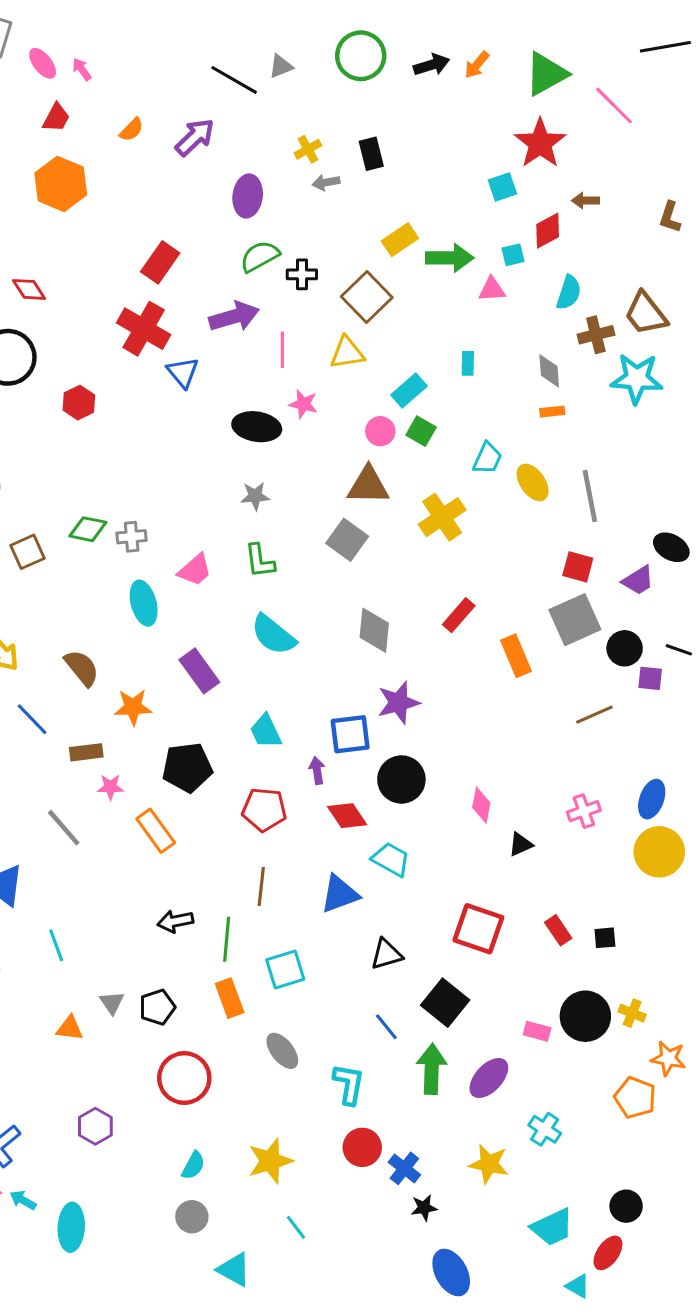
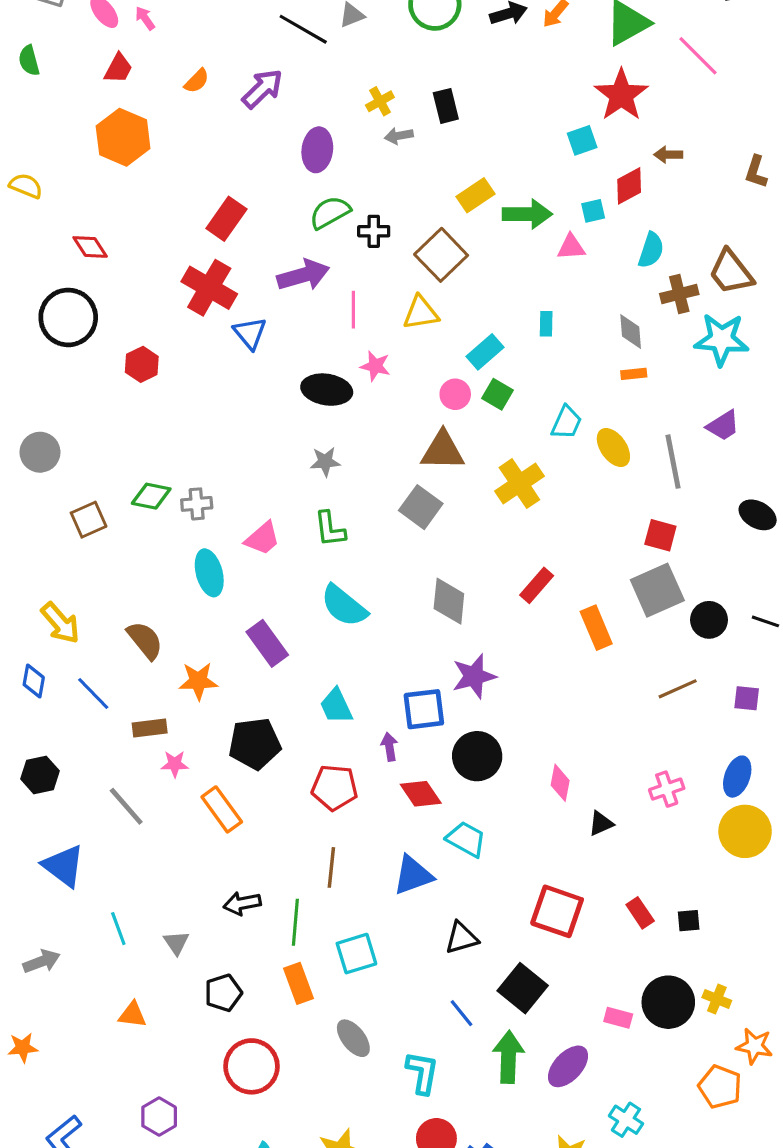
purple trapezoid: (638, 580) -> (723, 426), moved
purple square: (650, 678) -> (747, 698), moved
gray triangle: (112, 1003) -> (176, 943), moved

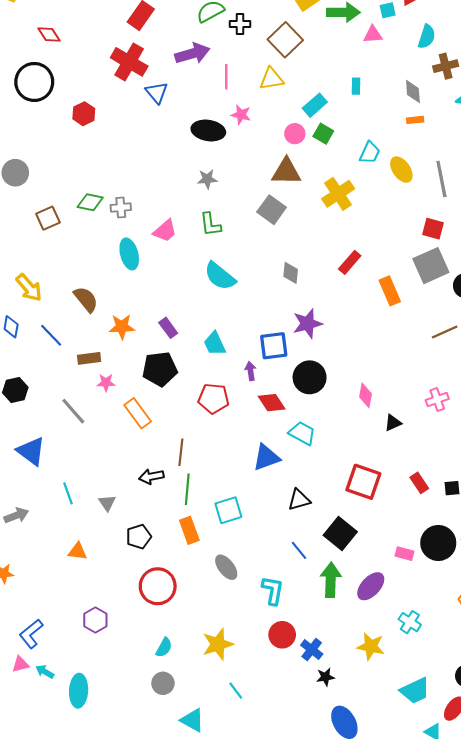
gray diamond: (449, 601) -> (291, 273), size x0.7
purple rectangle: (267, 643) -> (168, 328), moved, size x0.7
brown line: (331, 867) -> (181, 452), moved

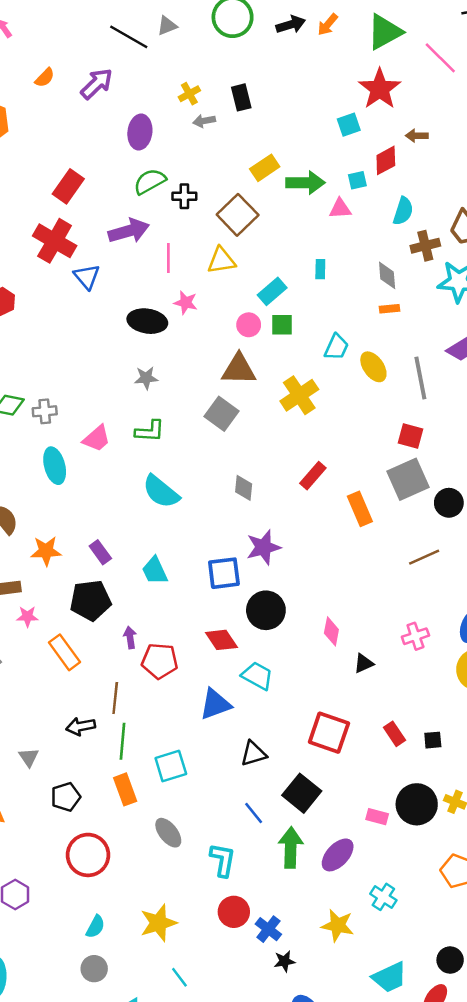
green square: (323, 134) -> (282, 325), turned -30
green L-shape: (210, 224) -> (150, 431), turned -80
purple arrow: (251, 371) -> (130, 637), moved
red pentagon: (214, 398) -> (160, 661), moved

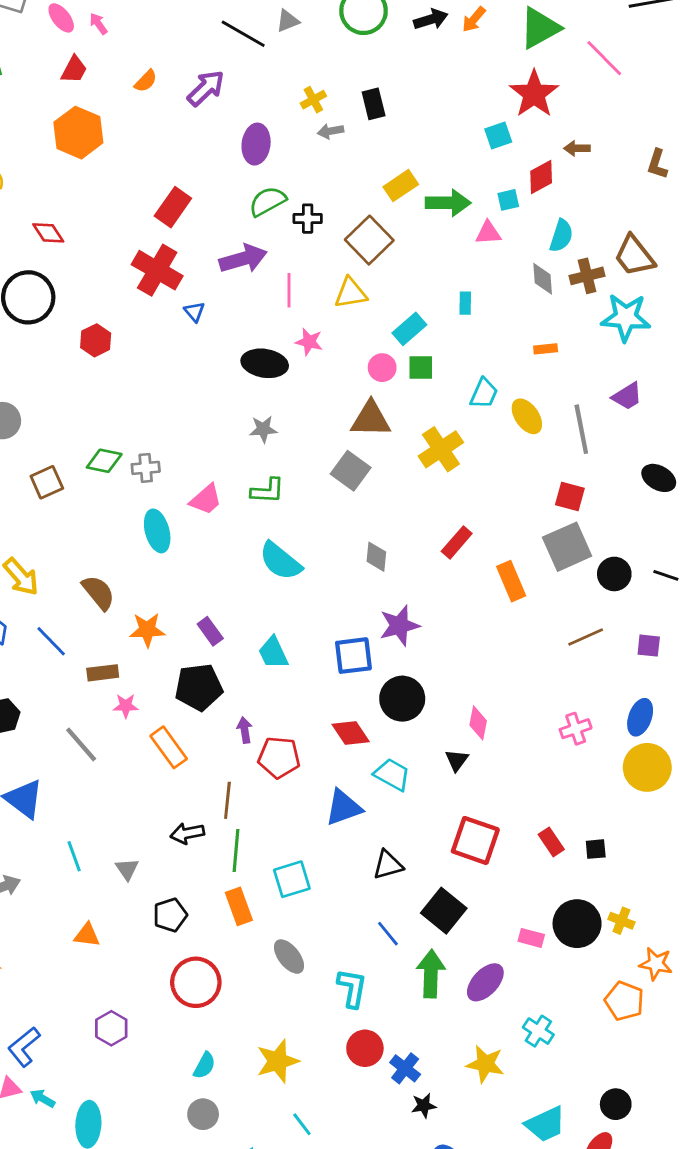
gray diamond: (387, 275) -> (543, 279), moved
blue triangle: (87, 277) -> (194, 312), size x0.7
black triangle: (364, 663) -> (457, 760), moved, turned -30

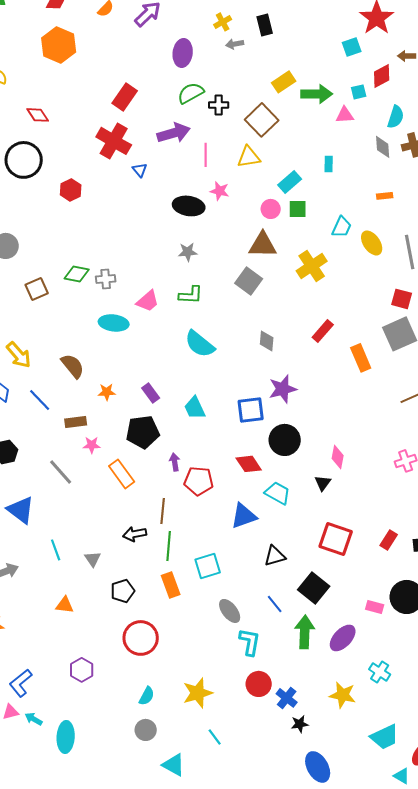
cyan ellipse: (157, 531) -> (114, 323), turned -68
orange star: (147, 630) -> (107, 392), size x0.7
red rectangle: (551, 842) -> (389, 540), turned 66
gray ellipse: (289, 957) -> (230, 611), moved

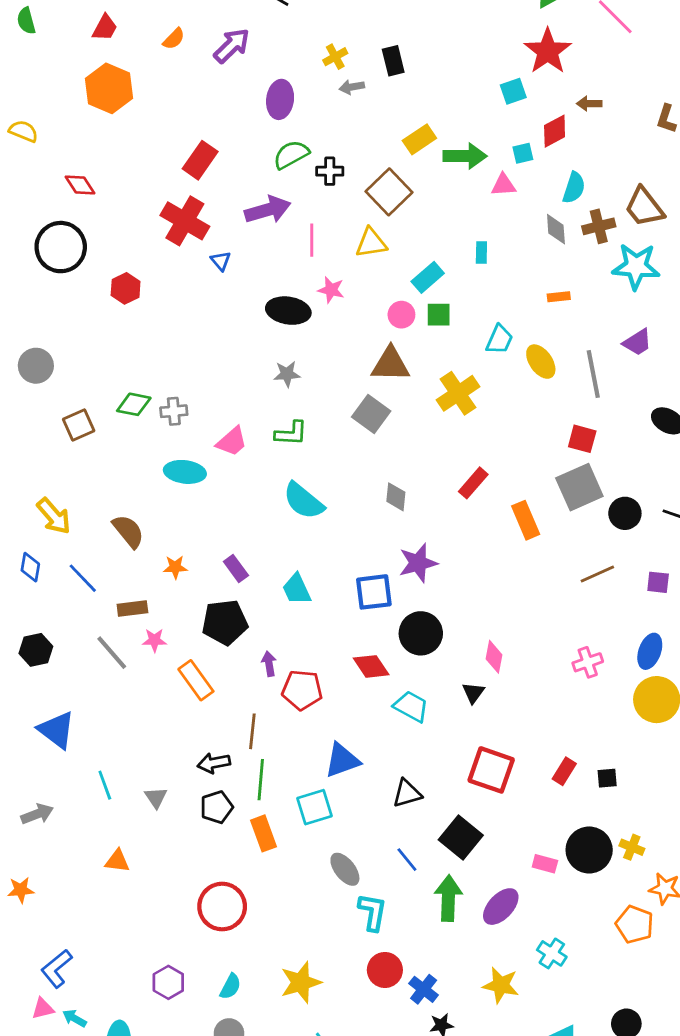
gray line: (61, 472) -> (112, 653), moved
blue triangle: (244, 516) -> (342, 760), moved
black pentagon: (123, 591) -> (217, 807), moved
purple hexagon: (82, 670) -> (168, 982), moved

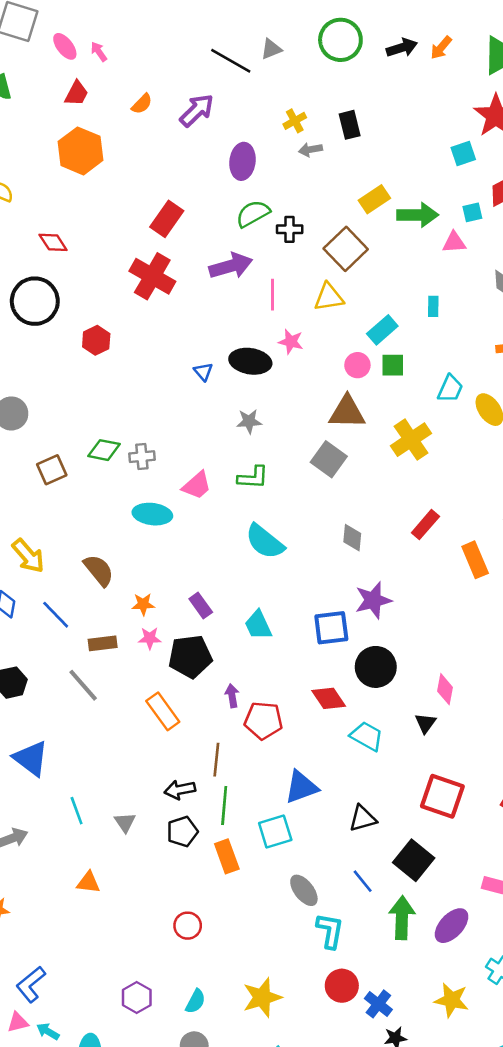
blue triangle: (221, 261) -> (203, 372), moved
pink star: (155, 640) -> (150, 638), moved
red circle: (222, 907) -> (188, 926), size x0.6

